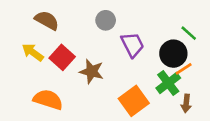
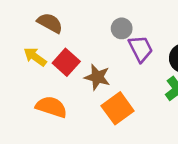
gray circle: (106, 20) -> (122, 28), moved
orange square: (134, 101) -> (118, 108), moved

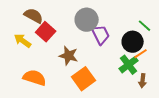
gray circle: (122, 28) -> (87, 20), size x1.5
red square: (66, 62) -> (46, 32), moved

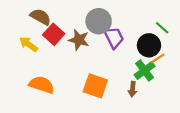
brown star: (69, 56) -> (79, 40), moved
orange square: (84, 79) -> (95, 86), turned -35
brown arrow: (143, 81) -> (133, 89), moved

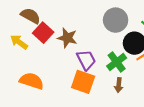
gray circle: (99, 21) -> (116, 20), moved
purple trapezoid: (114, 38) -> (86, 60), moved
green cross: (145, 70) -> (117, 62), moved

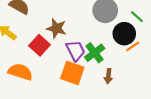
red square: (43, 33) -> (39, 45), moved
green cross: (117, 62) -> (95, 53), moved

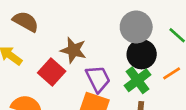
black circle: (124, 34) -> (142, 54), moved
green cross: (95, 53) -> (138, 80), moved

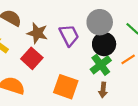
brown star: (73, 50) -> (37, 33), moved
purple trapezoid: (98, 79) -> (69, 35), moved

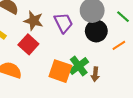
green cross: (101, 65) -> (79, 66), moved

